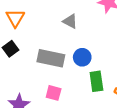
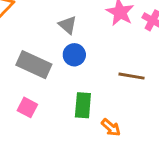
blue circle: (82, 57) -> (74, 55), moved

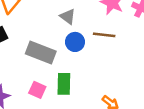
brown line: (131, 76) -> (104, 35), moved
green rectangle: (83, 105) -> (64, 84), moved

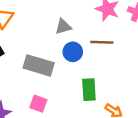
gray triangle: (68, 17) -> (63, 27), turned -49
green rectangle: (64, 84) -> (89, 90), moved

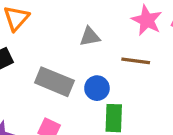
blue circle: (73, 52) -> (97, 88), moved

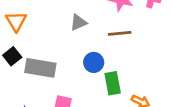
gray rectangle: (54, 82) -> (40, 68), moved

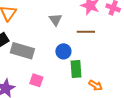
gray triangle: (78, 22) -> (55, 20), turned -48

